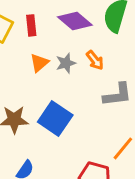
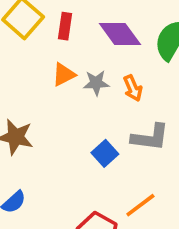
blue square: (55, 119) -> (105, 153), moved, size x0.6

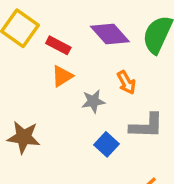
red rectangle: (65, 26) -> (58, 45), moved, turned -65
gray star: (96, 83) -> (93, 101), moved

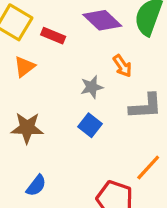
orange triangle: (62, 76) -> (25, 67), moved
blue square: (107, 144) -> (90, 125), moved

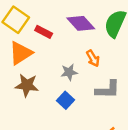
orange triangle: (25, 67) -> (21, 53), size x1.5
brown star: (27, 128) -> (27, 85), moved

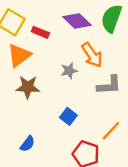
orange arrow: (93, 58) -> (92, 55), size x1.5
blue square: (66, 100) -> (68, 116), moved

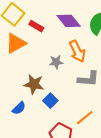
brown star: (28, 87) -> (34, 84), moved
blue semicircle: (27, 144) -> (19, 108), moved

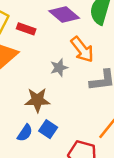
blue square: (50, 101) -> (48, 129), moved

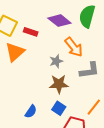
brown star: (37, 100) -> (59, 84), moved
blue square: (48, 129) -> (59, 108), moved

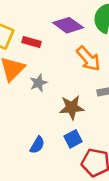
gray star: (56, 61) -> (39, 83), moved
blue square: (59, 108) -> (73, 139), turned 32

